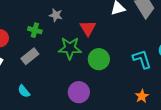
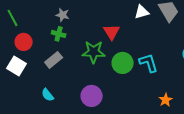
gray star: (56, 15) -> (63, 15), moved
cyan L-shape: (142, 59) -> (149, 63), moved
purple circle: (79, 92) -> (92, 96), moved

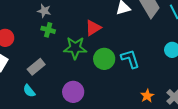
red triangle: (112, 32) -> (93, 28), turned 30
green cross: (59, 34) -> (48, 30), moved
gray rectangle: (54, 60) -> (36, 67), moved

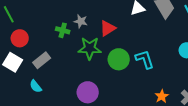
gray star: (44, 11) -> (81, 21), moved
gray rectangle: (36, 67) -> (42, 60), moved
cyan semicircle: (29, 91) -> (36, 86), moved

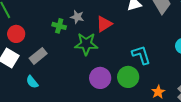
green circle: (119, 59) -> (128, 77), moved
purple circle: (88, 92) -> (100, 78), moved

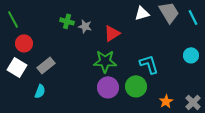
green cross: (59, 26) -> (67, 21), moved
green star: (86, 44) -> (105, 61), moved
cyan semicircle: (32, 82) -> (40, 91), turned -120

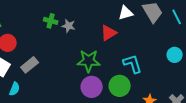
red triangle: (112, 33) -> (109, 33), moved
cyan semicircle: (40, 91) -> (15, 89), moved

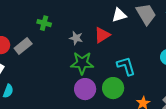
gray star: (69, 26) -> (76, 38), moved
gray rectangle: (30, 65) -> (23, 46), moved

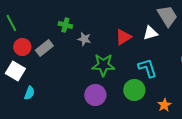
white triangle: (119, 15) -> (150, 33), moved
gray star: (76, 38) -> (84, 39), moved
purple circle: (85, 89) -> (95, 95), moved

